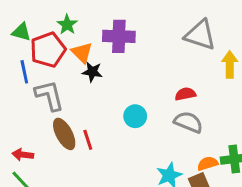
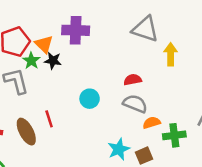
green star: (67, 25) -> (31, 61), moved
brown ellipse: (64, 134) -> (26, 132), moved
orange semicircle: (208, 164) -> (152, 123), moved

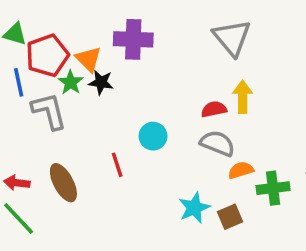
gray triangle: (145, 29) -> (232, 38), turned 32
yellow arrow: (171, 54) -> (243, 97), moved
red line: (49, 119) -> (117, 165), moved

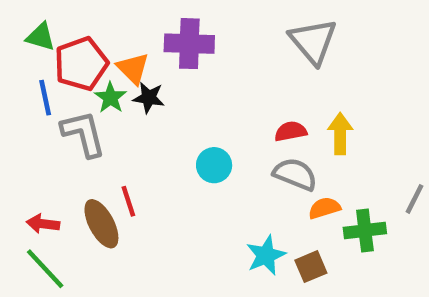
yellow arrow: (243, 97) -> (340, 134), moved
red line: (117, 165) -> (128, 201), moved

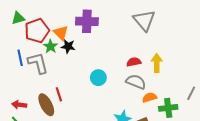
green triangle: (41, 37) -> (18, 18), turned -32
blue line: (45, 98) -> (20, 58), moved

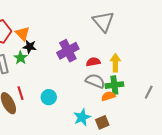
purple cross: (87, 21) -> (68, 51), moved, turned -30
green star: (50, 46) -> (21, 58), moved
cyan circle: (98, 78) -> (49, 97), moved
green cross: (168, 108) -> (114, 85), moved

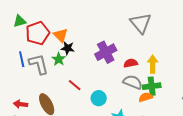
red line: (21, 93) -> (75, 85), moved, turned -32
cyan circle: (49, 97) -> (99, 98), moved

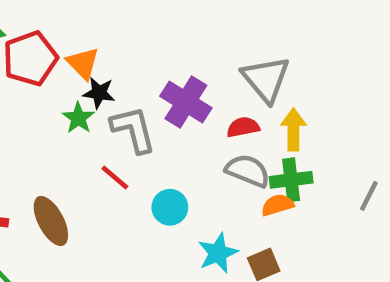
gray triangle: (141, 23) -> (266, 79), moved
purple cross: (106, 52) -> (186, 102), turned -30
gray L-shape: (39, 64) -> (133, 129), moved

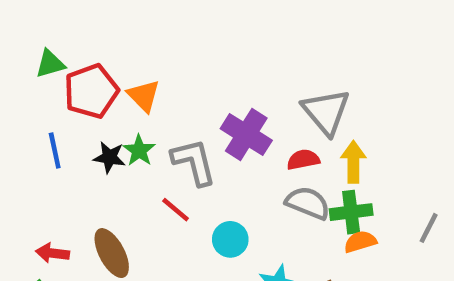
black star: (99, 93) -> (109, 157), moved
orange semicircle: (277, 205) -> (360, 242), moved

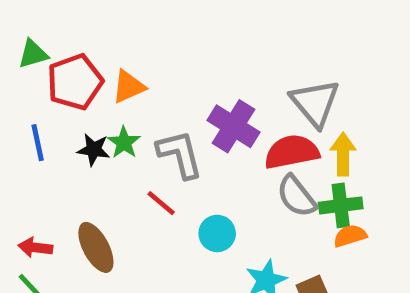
orange triangle: (144, 96) -> (129, 87), turned 51
red semicircle: (303, 160) -> (292, 152), size x1.6
gray semicircle: (308, 203) -> (296, 196), turned -150

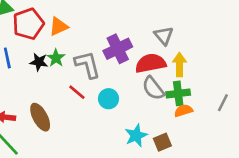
gray triangle: (315, 103) -> (164, 36), size x0.7
purple cross: (233, 126) -> (118, 49), turned 32
cyan circle: (217, 233) -> (108, 99), moved

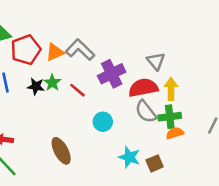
gray L-shape: (87, 65) -> (80, 50), moved, turned -32
red line: (77, 92) -> (78, 90), moved
brown ellipse: (40, 117) -> (61, 151), moved
cyan star: (136, 136) -> (129, 157), turned -30

